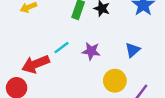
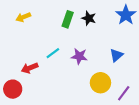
red arrow: (36, 64) -> (30, 68), size x0.7

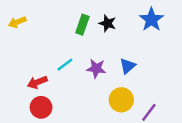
yellow arrow: (23, 17) -> (17, 22), moved
blue triangle: (116, 55) -> (128, 66), moved
red circle: (13, 89) -> (41, 107), moved

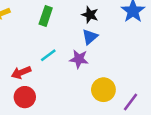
green rectangle: (82, 25) -> (46, 16), moved
blue triangle: (128, 66) -> (90, 37), moved

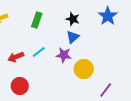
red arrow: (21, 73) -> (16, 57), moved
yellow circle: (103, 90) -> (84, 69), moved

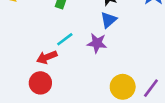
red arrow: (16, 57) -> (47, 57), moved
yellow circle: (84, 69) -> (123, 87), moved

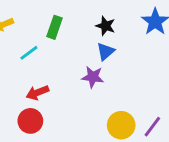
cyan line: (65, 39) -> (29, 53), moved

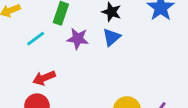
purple star: (93, 77) -> (78, 39), moved

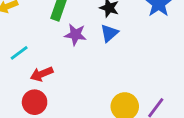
cyan line: (36, 39) -> (19, 53), moved

